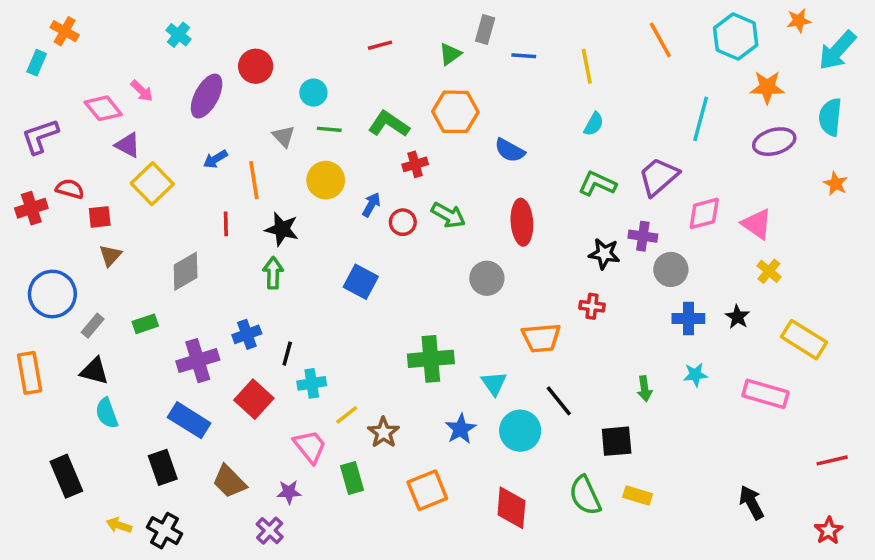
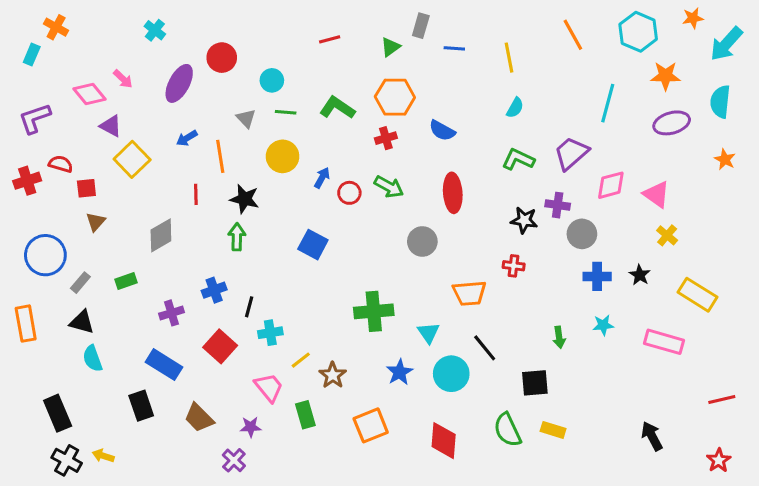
red cross: (415, 164) -> (386, 138), moved
purple cross: (198, 361) -> (172, 313), size x0.7
black cross: (165, 531) -> (67, 460), moved

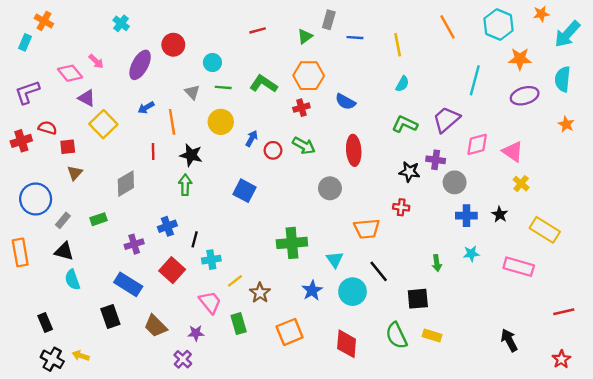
black rectangle: (58, 413) -> (45, 322), size x0.7

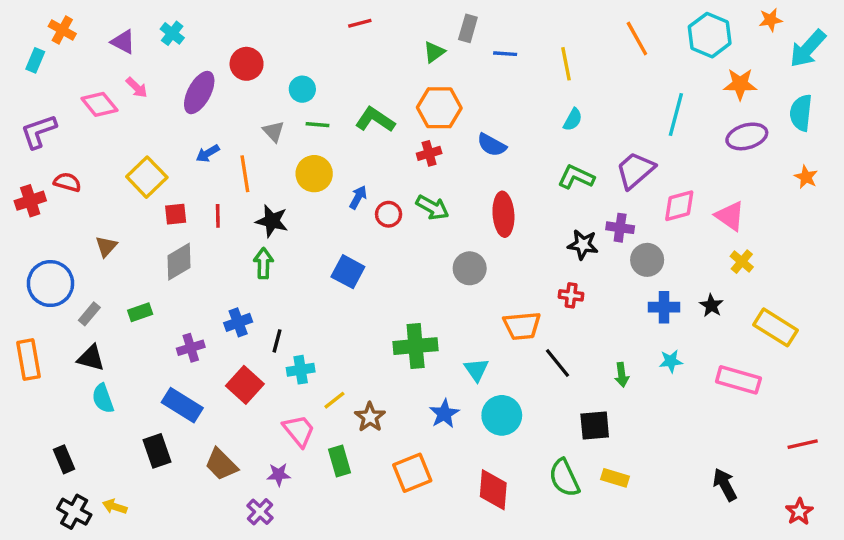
red line: (258, 30) -> (360, 23), moved
purple triangle: (87, 98) -> (123, 42), moved
red square: (68, 147) -> (176, 214), moved
black line: (379, 271) -> (558, 363), moved

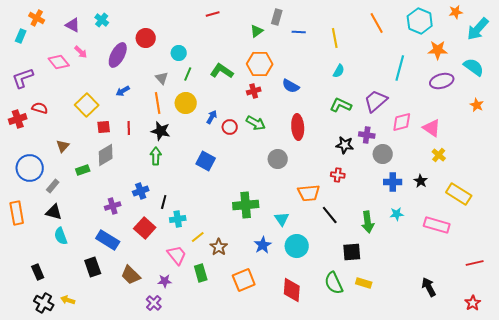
cyan semicircle: (801, 113) -> (474, 67), turned 120
green line: (318, 125) -> (188, 74), turned -72
orange line: (245, 174) -> (158, 103), moved
green rectangle: (140, 312) -> (83, 170), moved
green arrow: (622, 375) -> (368, 222), size x1.5

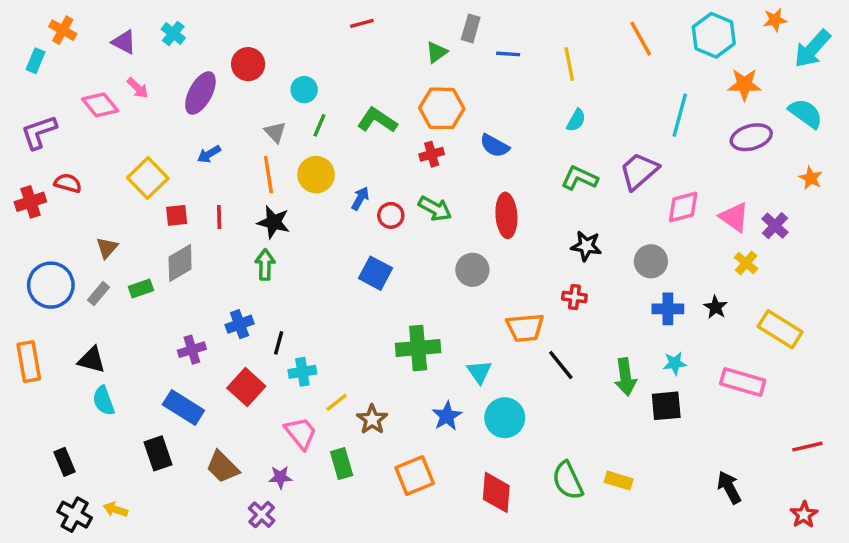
purple cross: (367, 135) -> (775, 226), moved, turned 35
blue square: (206, 161) -> (376, 273), moved
gray rectangle: (53, 186) -> (98, 294), moved
black square: (352, 252) -> (666, 406), moved

